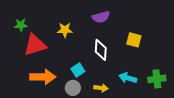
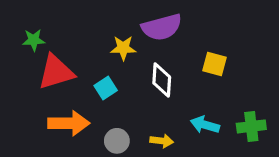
purple semicircle: (101, 17) -> (162, 27), size x1.4
yellow star: (65, 30) -> (123, 48), moved
cyan square: (78, 70) -> (106, 88), moved

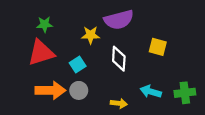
green star: (34, 40) -> (45, 24), moved
gray circle: (117, 141) -> (79, 90), moved

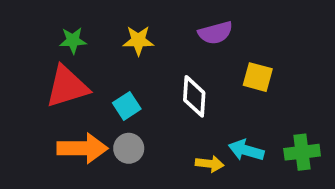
purple semicircle: (119, 20) -> (215, 33), moved, size x0.7
yellow star: (91, 35) -> (138, 40), moved
yellow arrow: (119, 103) -> (210, 164), moved

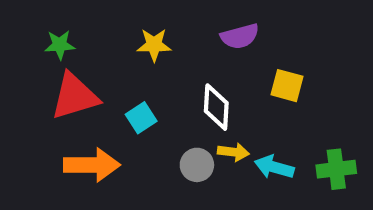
green star: (73, 40) -> (60, 45), moved
gray circle: (129, 148) -> (197, 165), moved
yellow arrow: (210, 164) -> (233, 152), moved

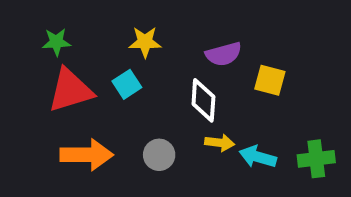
purple semicircle: (240, 36) -> (224, 54), moved
cyan square: (141, 118) -> (127, 84), moved
gray circle: (197, 165) -> (159, 155), moved

